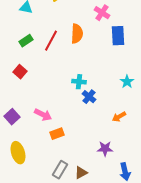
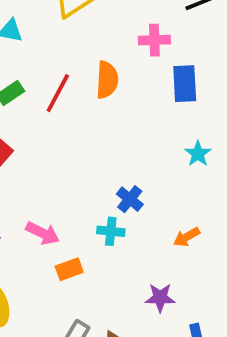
pink cross: (102, 13) -> (154, 40), turned -35
cyan cross: (79, 82) -> (111, 231), moved
cyan star: (127, 82) -> (198, 154), moved

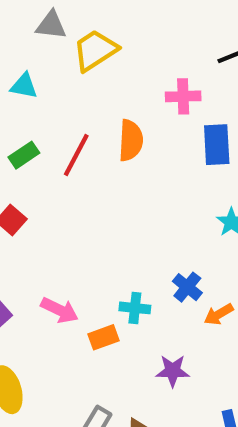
blue cross: (130, 199) -> (187, 287), moved
orange rectangle: (69, 269) -> (103, 337), moved
purple star: (160, 298) -> (173, 371), moved

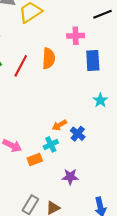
cyan cross: (135, 308) -> (51, 144), turned -32
orange arrow: (219, 314) -> (59, 125), moved

